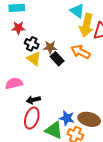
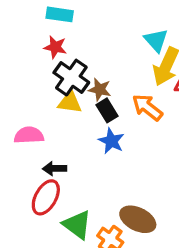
black cross: (32, 44) -> (71, 78), size x1.5
yellow triangle: (34, 59) -> (70, 102), turned -42
blue star: (67, 118) -> (111, 141), moved

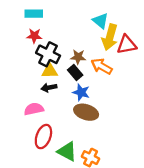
brown star: (100, 90) -> (78, 57), moved
pink semicircle: (29, 135) -> (34, 109), moved
black arrow: (55, 169) -> (49, 88), moved
brown ellipse: (138, 219) -> (86, 112), moved

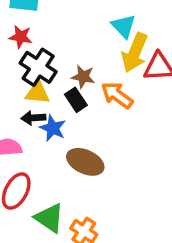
blue star: (81, 92) -> (53, 128), moved

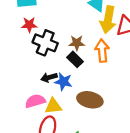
yellow triangle: (37, 93) -> (53, 106), moved
orange arrow: (117, 95) -> (102, 51), turned 60

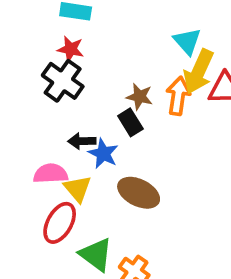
black cross: (45, 43) -> (63, 81), moved
orange arrow: (102, 51) -> (178, 96), moved
yellow triangle: (53, 106) -> (78, 189), turned 42

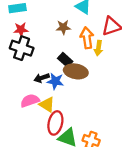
yellow arrow: (199, 72) -> (98, 48), moved, size x0.6
brown star: (140, 97) -> (63, 27), moved
brown ellipse: (139, 193) -> (76, 71), moved
red ellipse: (60, 223) -> (55, 123), moved

